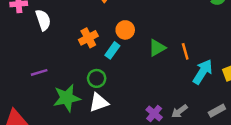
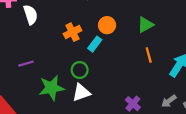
green triangle: (157, 48) -> (145, 25), moved
orange line: (185, 51) -> (149, 55), moved
gray arrow: (179, 111) -> (169, 101), moved

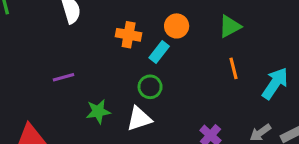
orange cross: (72, 32) -> (129, 35), turned 36
green circle: (80, 70) -> (150, 87), moved
green star: (51, 88) -> (98, 111), size x0.7

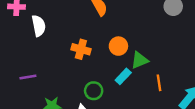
green triangle: (230, 26) -> (140, 60), moved
cyan rectangle: (159, 52) -> (123, 76), moved

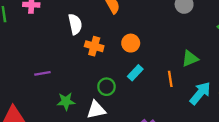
white semicircle: (39, 26) -> (75, 24), moved
green triangle: (140, 60) -> (190, 59), moved

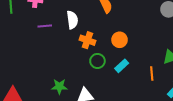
purple line: (42, 73) -> (45, 26), moved
green circle: (106, 87) -> (97, 61), moved

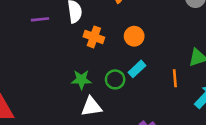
green circle: (97, 61) -> (115, 79), moved
green star: (59, 87) -> (81, 80), moved

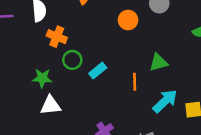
orange circle: (134, 36) -> (128, 20), moved
green circle: (115, 79) -> (72, 60), moved

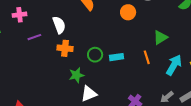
orange cross: (57, 37) -> (65, 48), moved
cyan rectangle: (98, 71) -> (116, 57), turned 48

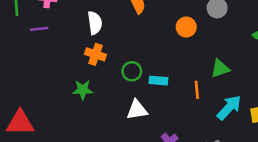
purple line: (34, 37) -> (39, 29), moved
green star: (76, 75) -> (83, 90), moved
white triangle: (89, 94) -> (137, 110), moved

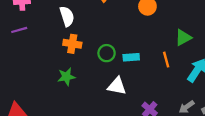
white triangle: (137, 110) -> (117, 86), turned 30

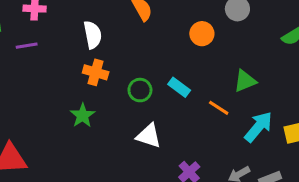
cyan rectangle: (131, 57) -> (179, 87), moved, turned 35
orange line: (166, 60) -> (219, 108), turned -49
green star: (66, 77) -> (83, 115), turned -30

